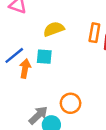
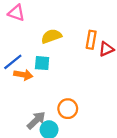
orange arrow: (25, 69) -> (23, 75), turned 90

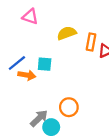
pink triangle: (16, 13) -> (30, 17), moved
yellow semicircle: (51, 36) -> (67, 33), moved

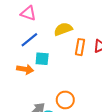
orange rectangle: (91, 42) -> (80, 47), moved
blue line: (17, 63) -> (29, 40), moved

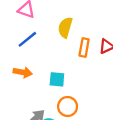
yellow semicircle: (63, 29) -> (65, 27), turned -54
cyan square: (42, 59) -> (57, 79), moved

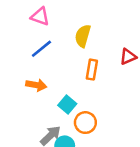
orange rectangle: (84, 48) -> (92, 70), moved
cyan square: (57, 79) -> (67, 104), moved, turned 35

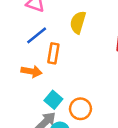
orange rectangle: (92, 70) -> (53, 53), moved
cyan square: (67, 104) -> (53, 100), moved

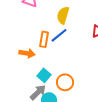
blue line: (37, 35) -> (59, 35), moved

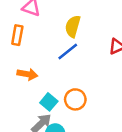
orange rectangle: (44, 39) -> (17, 35), moved
orange circle: (65, 82) -> (75, 99), moved

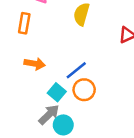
blue line: (68, 52) -> (76, 70), moved

